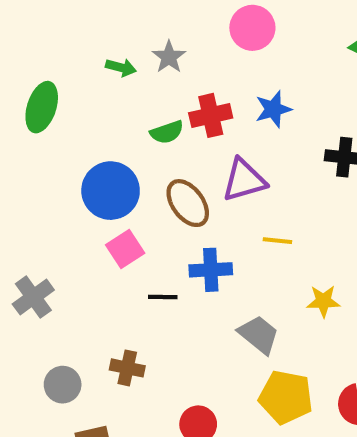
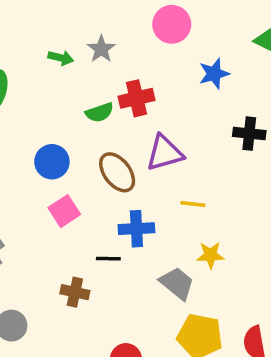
blue star: (273, 109) -> (214, 74), moved
blue circle: (111, 191) -> (52, 162), size x0.7
black line: (163, 297) -> (108, 259), moved
yellow star: (323, 301) -> (210, 255), moved
brown cross: (127, 368) -> (75, 292), moved

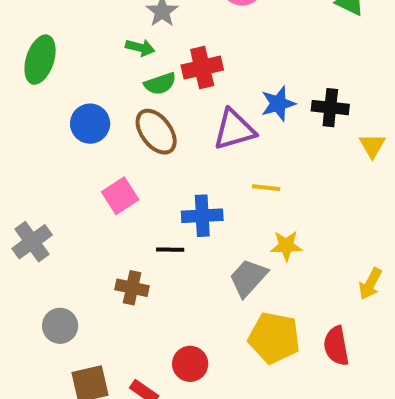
green arrow: (61, 58) -> (140, 48), moved
blue star: (214, 74) -> (278, 104), moved
blue circle: (52, 162) -> (90, 124), moved
brown ellipse: (117, 172) -> (156, 132), moved
gray trapezoid: (177, 283) -> (248, 278), turned -87

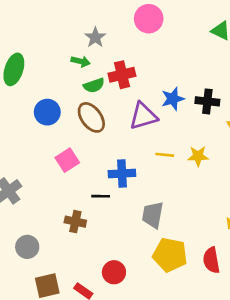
yellow star: (286, 246) -> (198, 156), moved
gray trapezoid: (248, 278) -> (153, 215), turned -32

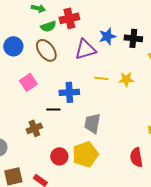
brown cross: (75, 222) -> (34, 128), turned -35
yellow pentagon: (170, 255) -> (85, 154), moved, turned -30
red circle: (114, 272) -> (59, 156), moved

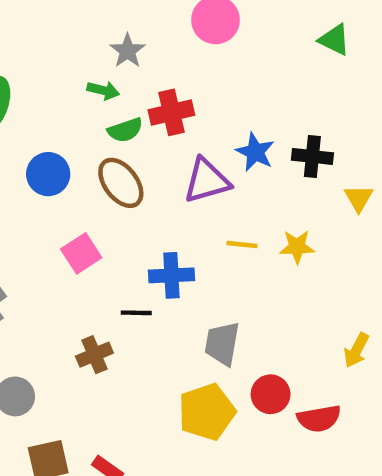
blue star: (107, 36) -> (255, 152), turned -30
red circle: (59, 156) -> (271, 394), moved
red semicircle: (136, 157) -> (319, 418), turned -90

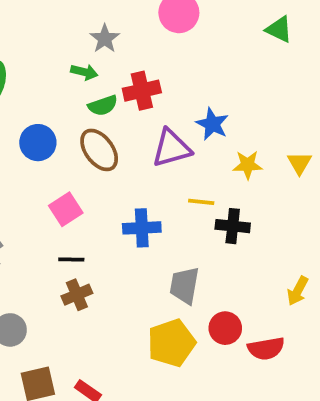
black cross: (312, 156) -> (233, 226), moved
yellow star: (297, 247) -> (248, 165), moved
black line: (136, 313) -> (71, 259), moved

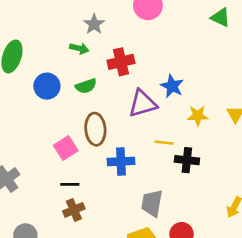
green semicircle: (103, 105) -> (86, 86), moved
blue circle: (38, 143) -> (47, 86), moved
brown ellipse: (99, 150) -> (95, 129), moved, turned 32

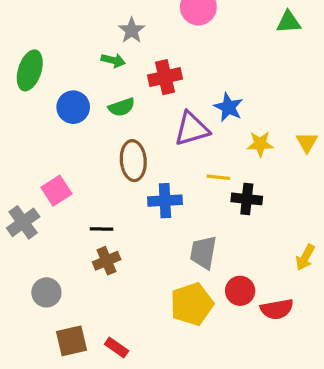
green triangle: (221, 17) -> (289, 22), turned -30
pink square: (66, 148) -> (56, 191), moved

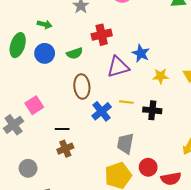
green arrow: (113, 60) -> (45, 24), moved
green ellipse: (30, 70) -> (18, 45), moved
yellow line: (218, 177) -> (126, 102), moved
blue cross: (165, 201) -> (102, 111), turned -36

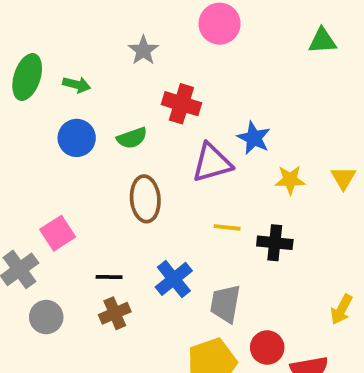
red cross: (102, 35) -> (181, 104), turned 30
green ellipse: (18, 45) -> (27, 77), moved
blue cross: (102, 111) -> (174, 279), moved
gray circle: (28, 168) -> (46, 317), moved

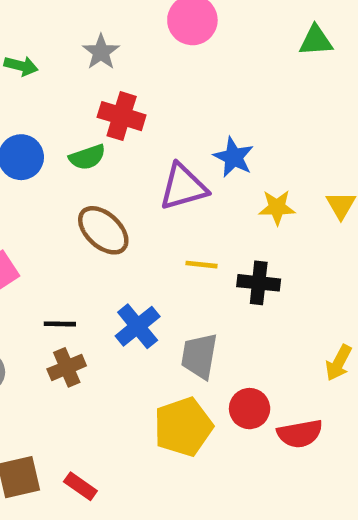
green arrow: (77, 85) -> (21, 66), moved
red cross: (181, 104) -> (122, 116), moved
brown ellipse: (145, 199) -> (103, 230), turned -42

